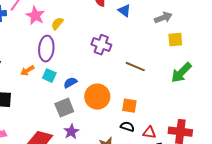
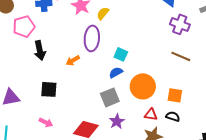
purple cross: (101, 45) -> (180, 24), moved
cyan square: (49, 76) -> (121, 54), moved
red triangle: (149, 133) -> (151, 114), moved

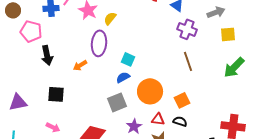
pink pentagon: (24, 26) -> (31, 31), turned 30
brown line: (181, 56) -> (188, 61), turned 48
orange square: (175, 95) -> (182, 100), turned -35
purple star: (117, 121) -> (134, 126), moved

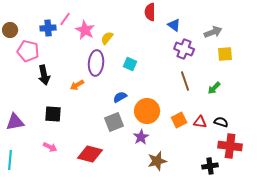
cyan square: (128, 59) -> (130, 64), moved
green arrow: (234, 67) -> (214, 88), moved, size x0.6
red triangle: (158, 119) -> (200, 122), moved
black semicircle: (180, 121) -> (221, 122), moved
purple star: (134, 126) -> (141, 137), moved

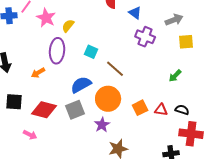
brown line: (185, 81) -> (115, 69), moved, turned -30
blue semicircle: (120, 97) -> (81, 85), size x1.5
pink arrow: (50, 147) -> (30, 135), moved
red diamond: (90, 154) -> (44, 110), moved

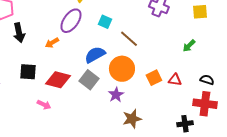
purple ellipse: (57, 51) -> (71, 21), turned 30
gray square: (75, 110) -> (89, 80), turned -30
black semicircle: (182, 110) -> (207, 80), moved

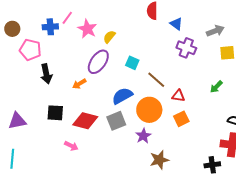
gray square: (89, 80) -> (116, 121), turned 30
red triangle: (175, 80) -> (178, 96), moved

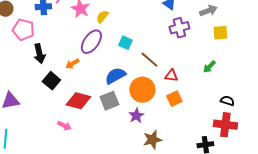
purple cross: (186, 48) -> (179, 28), turned -36
black square: (55, 113) -> (51, 81), moved, turned 36

